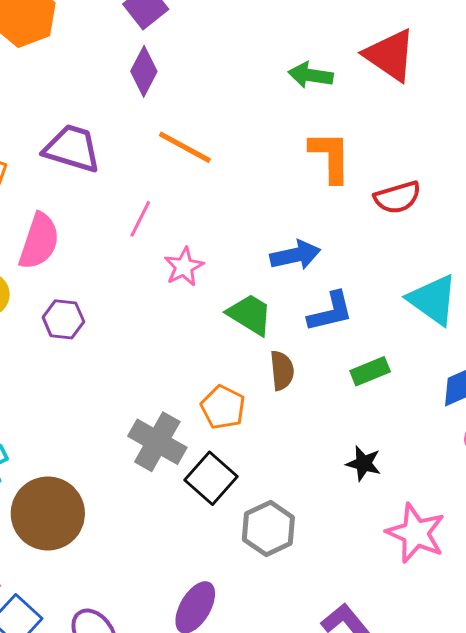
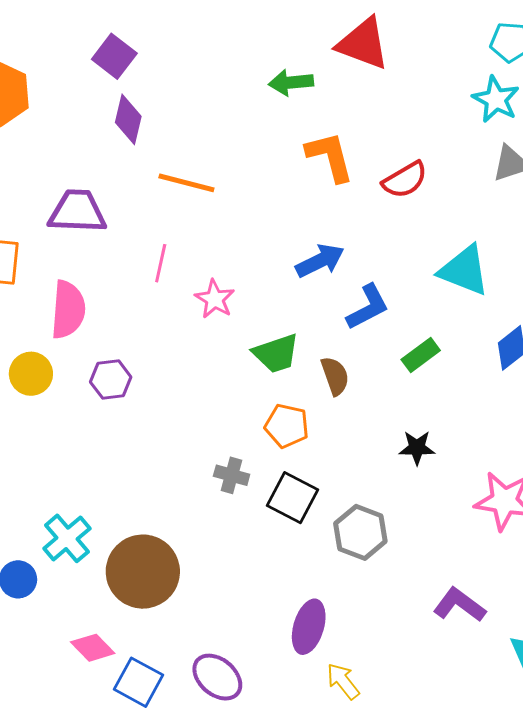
green trapezoid: (250, 314) -> (276, 353), moved, turned 144
gray cross: (157, 442) -> (232, 475), size x0.6
black star: (364, 463) -> (417, 448), moved

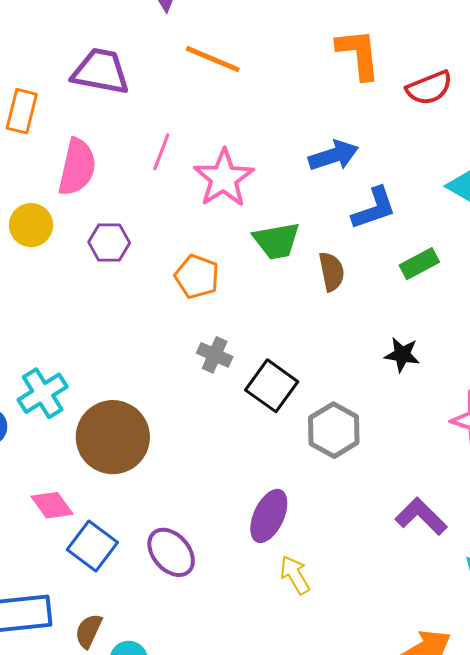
pink line: (161, 263) -> (161, 152), moved
pink star: (215, 299) -> (224, 178), size x1.5
orange pentagon: (287, 426) -> (197, 276), moved

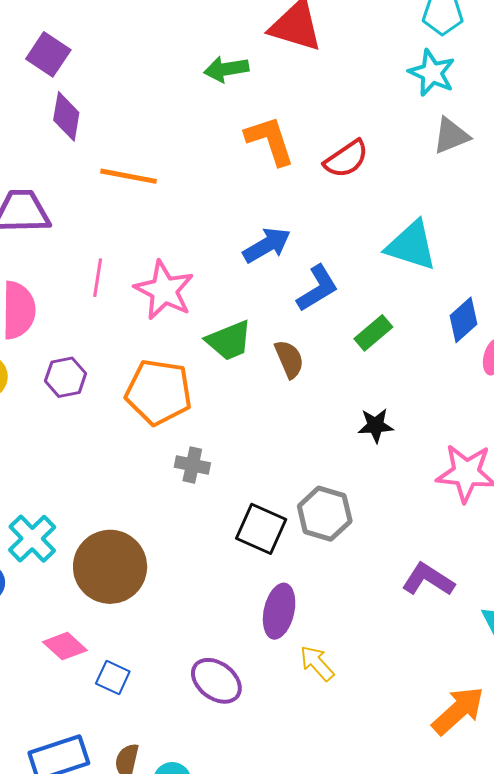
orange pentagon: (197, 276) -> (159, 392), size x1.5
black square: (272, 386) -> (261, 529), moved
blue square: (92, 546) -> (113, 678), size x0.7
purple ellipse: (171, 552) -> (216, 681), moved

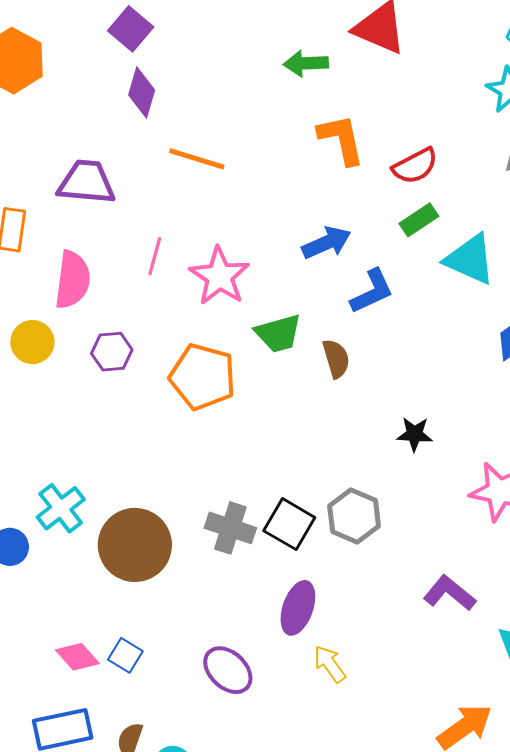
green rectangle: (373, 333) -> (419, 220), moved
gray cross: (192, 465) -> (230, 528), moved, size x1.4
pink diamond: (65, 646) -> (77, 657), moved

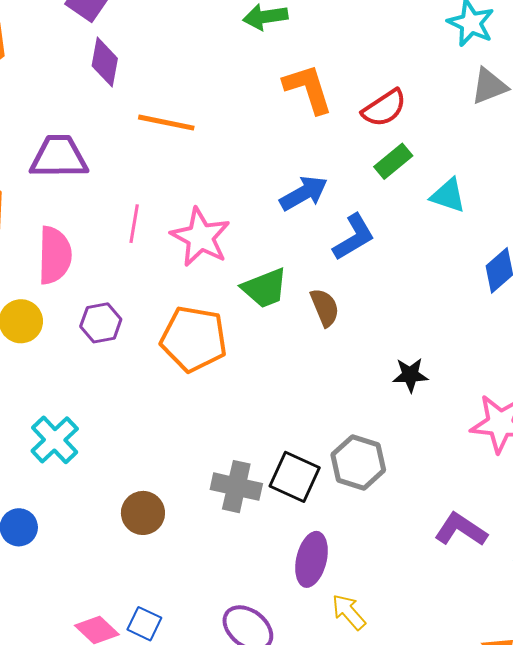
cyan triangle: (470, 259) -> (448, 195), size x0.7
cyan cross: (61, 508) -> (55, 440), moved
brown circle: (135, 545) -> (143, 513), size x0.6

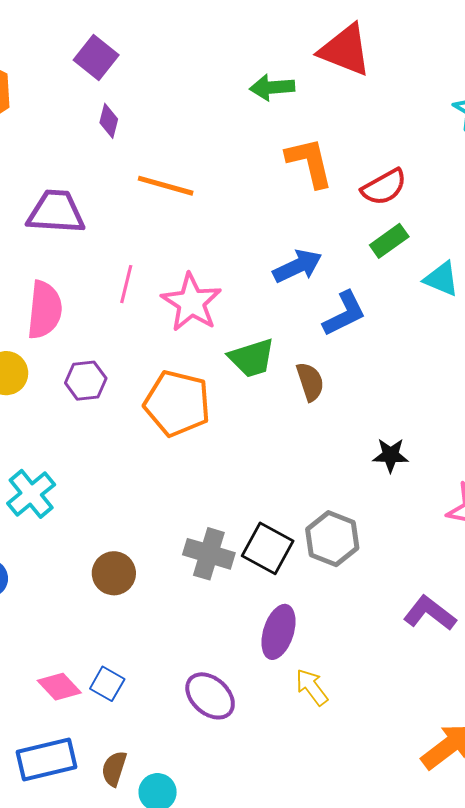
purple diamond: (105, 62) -> (109, 121), size x0.7

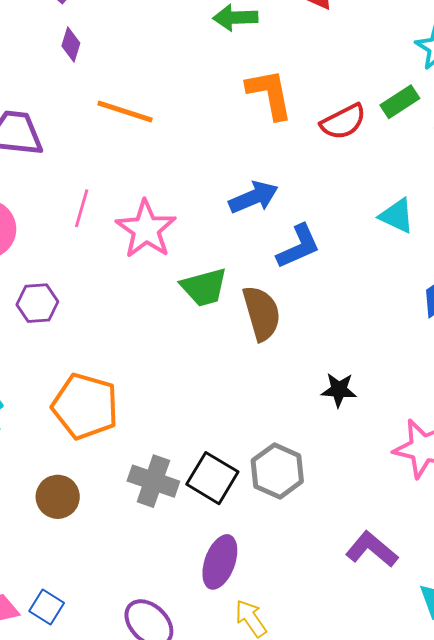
green rectangle: (389, 241) -> (400, 102), moved
brown semicircle: (310, 382) -> (262, 313), size x1.4
orange pentagon: (177, 403) -> (85, 406), moved

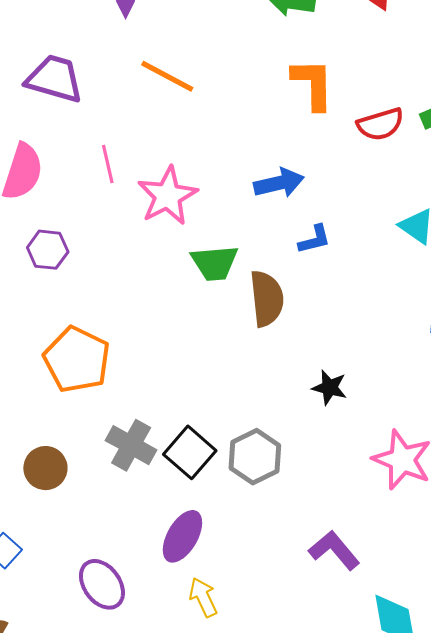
pink line: (82, 208) -> (108, 164), turned -39
blue L-shape: (298, 247) -> (315, 239), size x0.7
brown circle: (58, 497) -> (45, 468), moved

